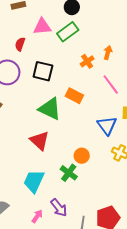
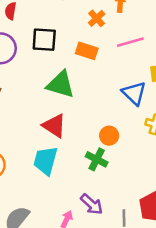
pink line: (111, 84) -> (130, 42), turned -60
orange rectangle: (74, 96) -> (87, 51), moved
cyan trapezoid: (34, 181) -> (45, 161), moved

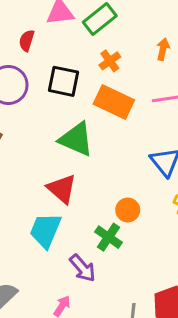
orange cross: (97, 18) -> (110, 61), moved
orange rectangle: (87, 51) -> (114, 102), size x1.4
purple arrow: (92, 204) -> (83, 268), moved

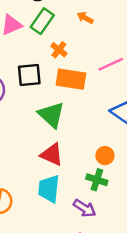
orange arrow: (163, 49) -> (85, 18), moved, turned -56
green triangle: (76, 139) -> (51, 115), turned 36

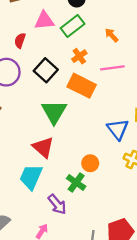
pink line: (111, 64) -> (112, 68), moved
black square: (29, 75) -> (46, 70), turned 30

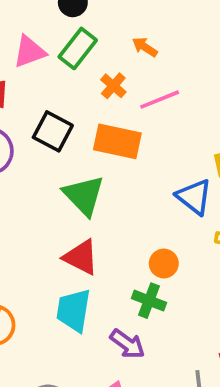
orange cross: (79, 56) -> (113, 86), moved

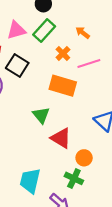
black square: (53, 131) -> (17, 66), moved
green triangle: (84, 195) -> (41, 115), size x0.7
red triangle: (81, 257) -> (61, 138), moved

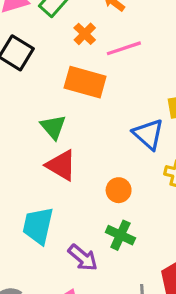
red triangle: (61, 138) -> (61, 165), moved
green cross: (74, 178) -> (120, 235), moved

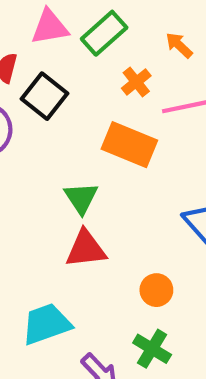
red triangle: (61, 165) -> (86, 249), turned -44
cyan trapezoid: (38, 226) -> (46, 324), turned 51

